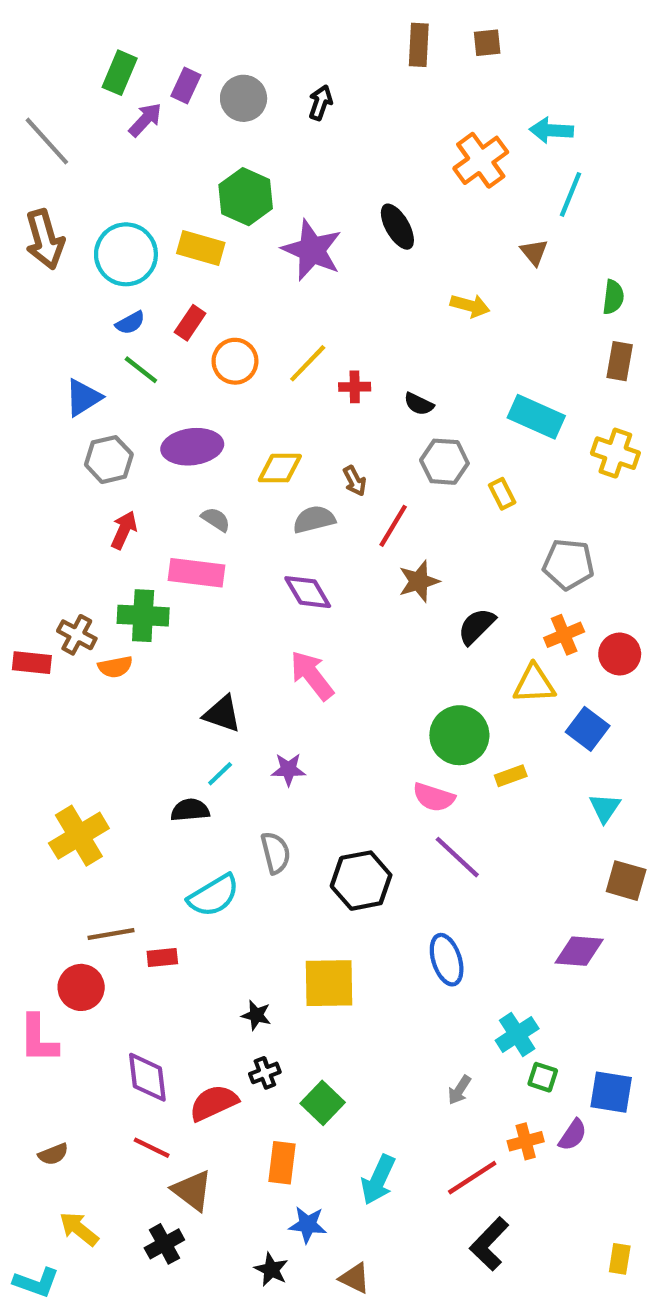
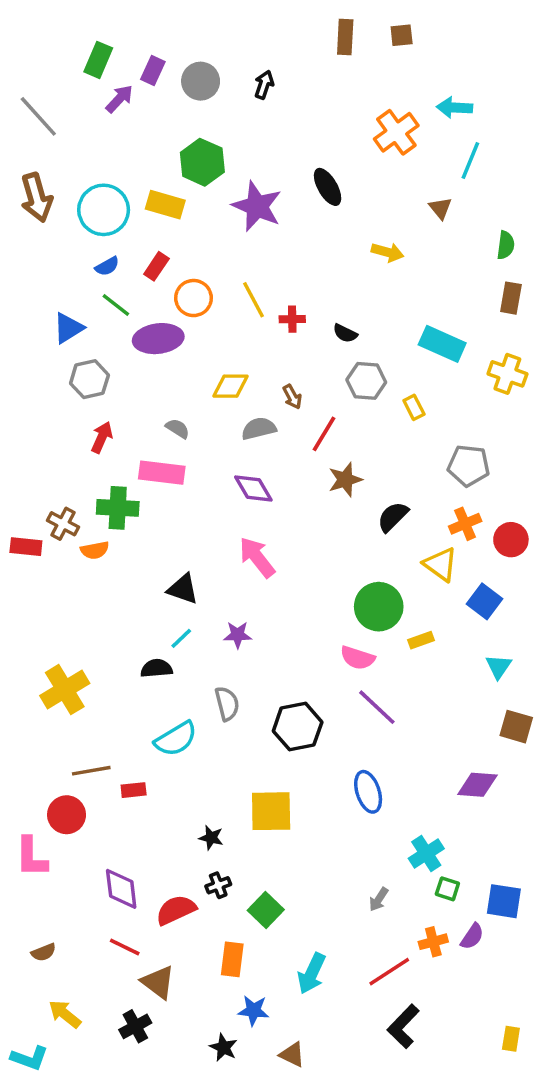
yellow line: (308, 363) -> (253, 300), turned -72
purple ellipse: (192, 447) -> (158, 339), moved
yellow triangle: (534, 684) -> (440, 564), turned 39

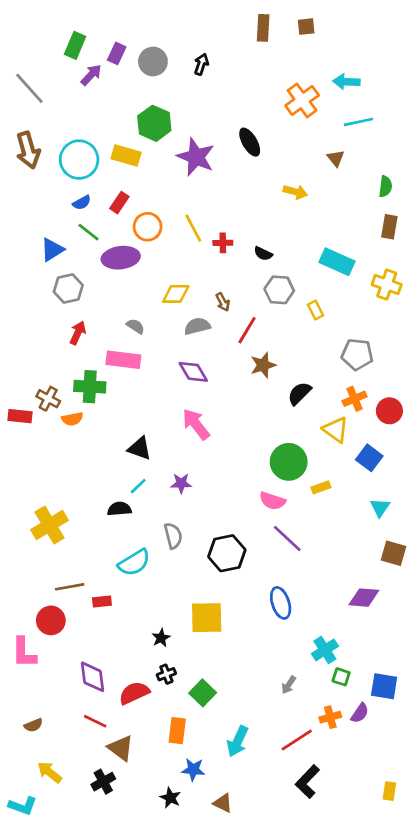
cyan line: (470, 160) -> (359, 122), turned 56
black star: (211, 838) -> (161, 638), turned 30

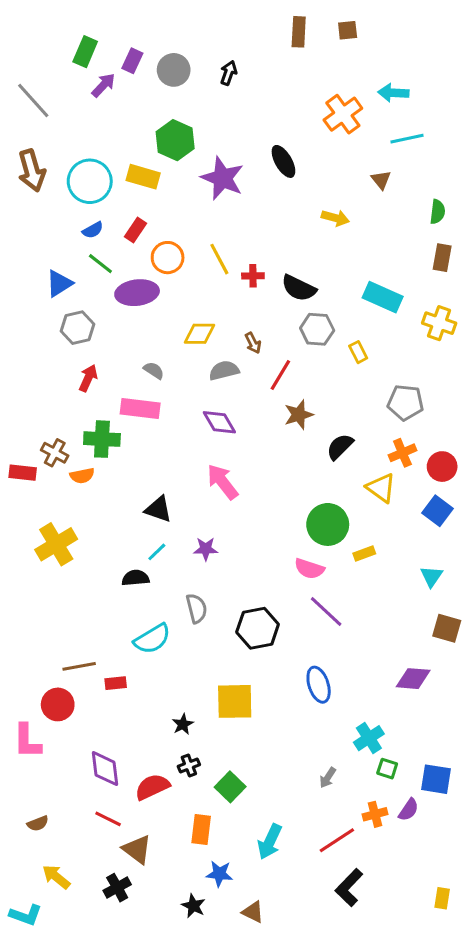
black semicircle: (263, 254) -> (299, 288), size x1.6
blue square: (369, 458) -> (438, 511), moved
yellow cross: (50, 525) -> (56, 544), moved

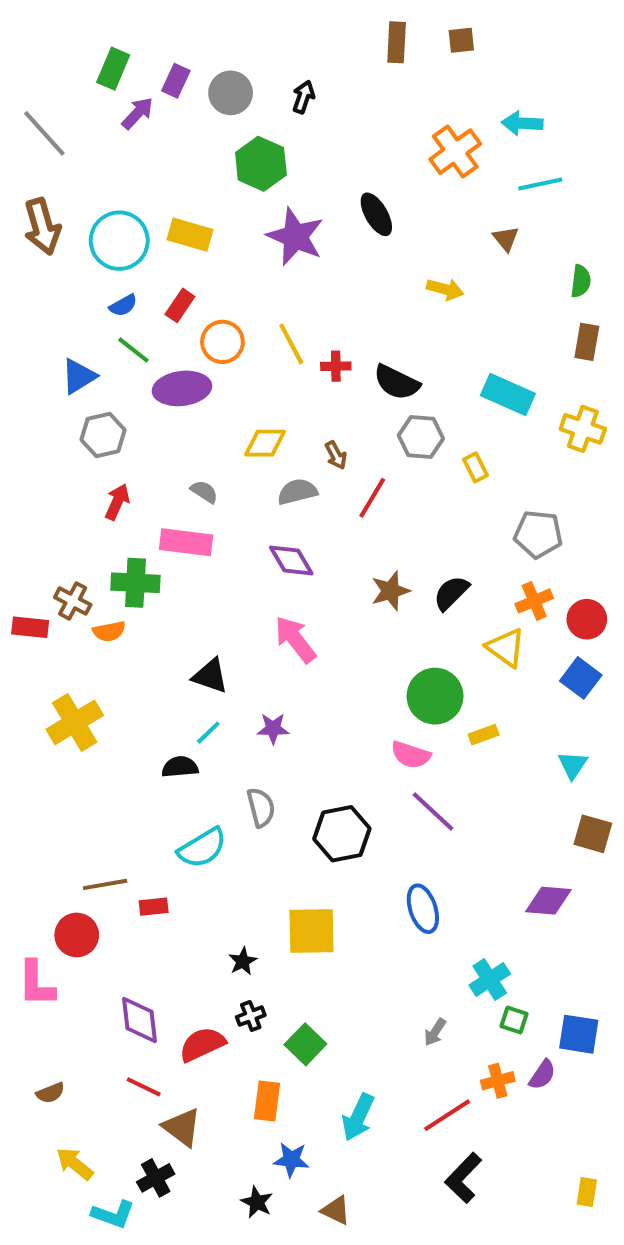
green hexagon: (175, 140) -> (261, 164), moved
brown star: (299, 415) -> (390, 591), moved
cyan L-shape: (26, 915) -> (113, 1214), moved

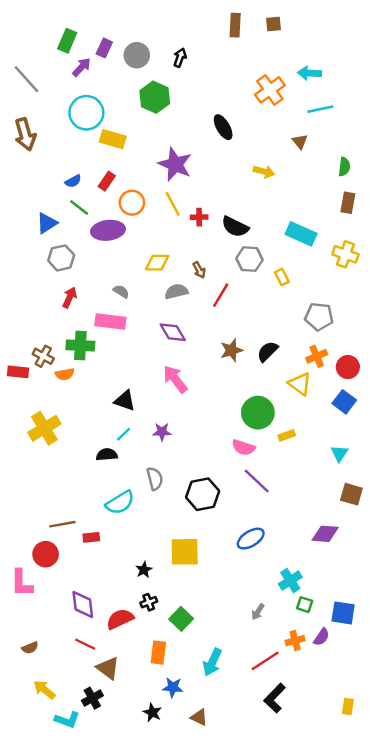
purple star: (295, 237) -> (175, 164), moved
cyan circle: (119, 241) -> (86, 113), moved
blue ellipse: (423, 909) -> (251, 539), turned 76

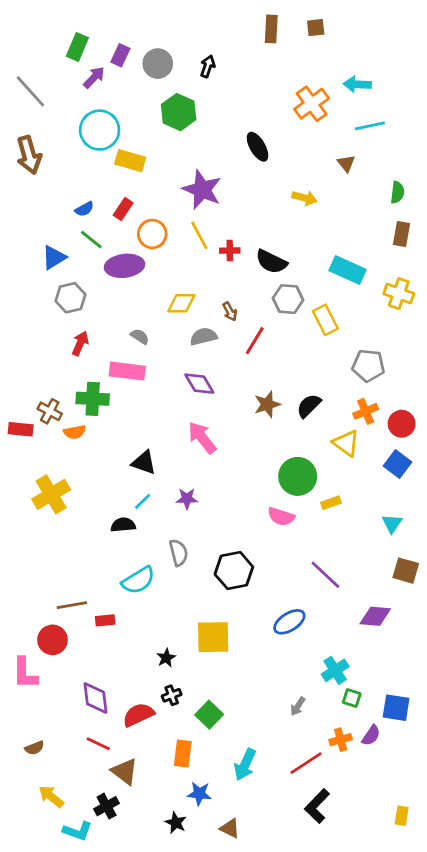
yellow rectangle: (282, 277) -> (325, 320), size x1.5
purple line: (257, 481) -> (325, 575), moved

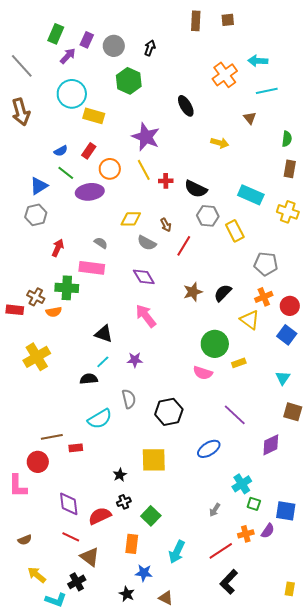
gray hexagon: (70, 298) -> (36, 215), moved
gray semicircle: (203, 336) -> (147, 243), turned -138
purple diamond: (375, 616) -> (271, 445), turned -30

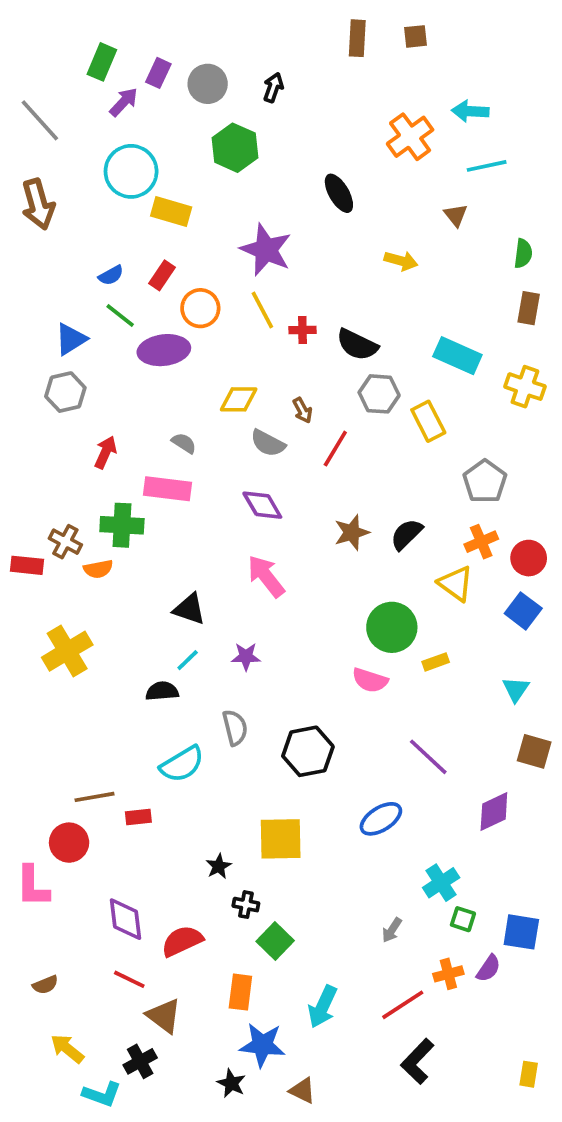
gray pentagon: (266, 264) -> (485, 481), turned 30
black cross: (124, 502) -> (246, 905), moved, turned 32
blue star: (144, 573) -> (262, 1045), size x1.4

